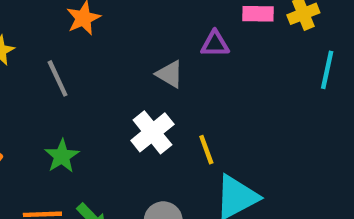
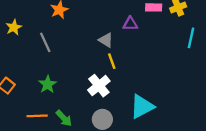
white cross: (152, 132) -> (99, 86), moved
yellow line: (206, 150) -> (112, 61), moved

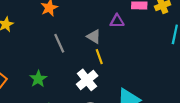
gray line: (45, 42) -> (59, 43), moved

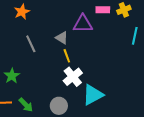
purple triangle: (117, 21) -> (83, 24), size x1.5
white cross: (87, 80) -> (73, 77), moved

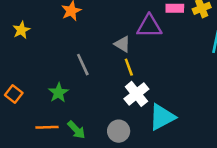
gray line: (31, 44) -> (83, 65), moved

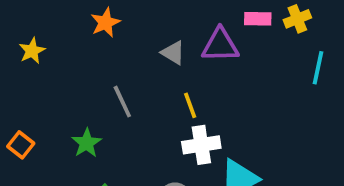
gray triangle: (122, 44) -> (173, 53), moved
white cross: (136, 94) -> (201, 145), turned 30

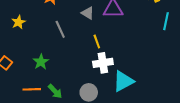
yellow star: (32, 51) -> (18, 22), moved
gray line: (122, 102) -> (60, 29), moved

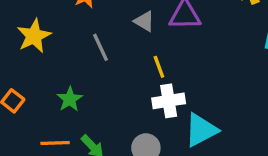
yellow star: (18, 22) -> (34, 36), size x1.5

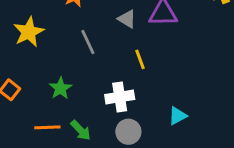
white cross: (169, 101) -> (120, 97), moved
cyan triangle: (201, 130) -> (178, 116), size x0.6

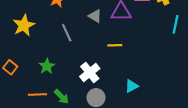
yellow line: (140, 59) -> (115, 45), moved, turned -72
white cross: (120, 97) -> (90, 72), turned -30

